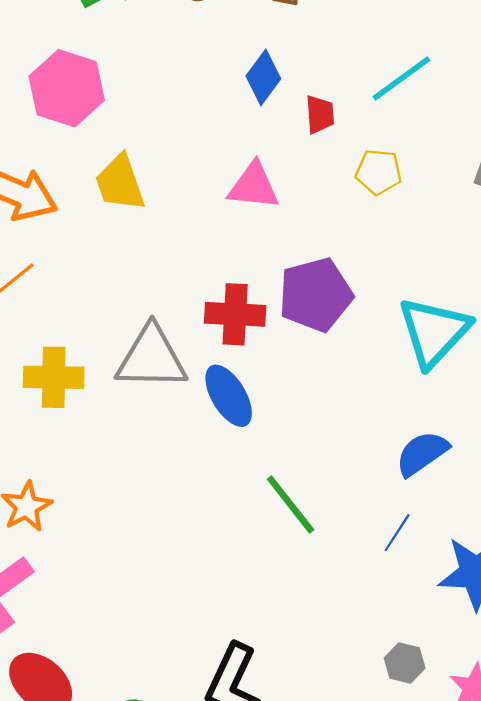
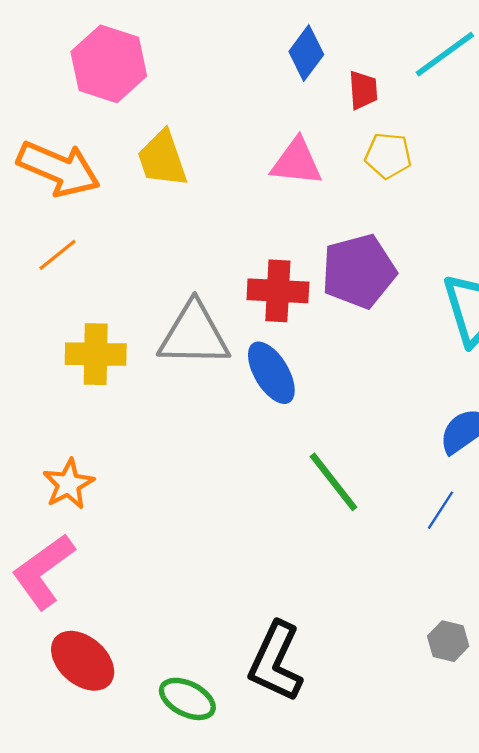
yellow pentagon: (379, 172) -> (388, 156), moved

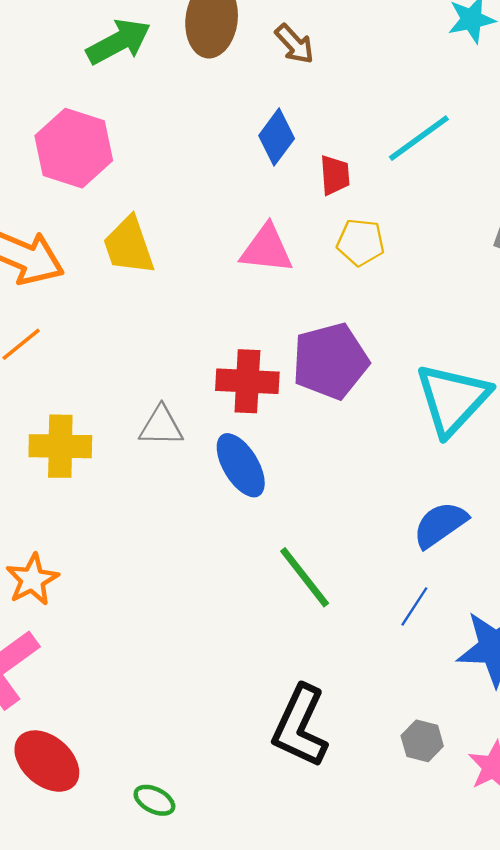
gray triangle: (194, 335) -> (161, 426), size x0.6
black L-shape: (276, 662) -> (300, 726), moved
green ellipse: (187, 699) -> (154, 800), size x0.7

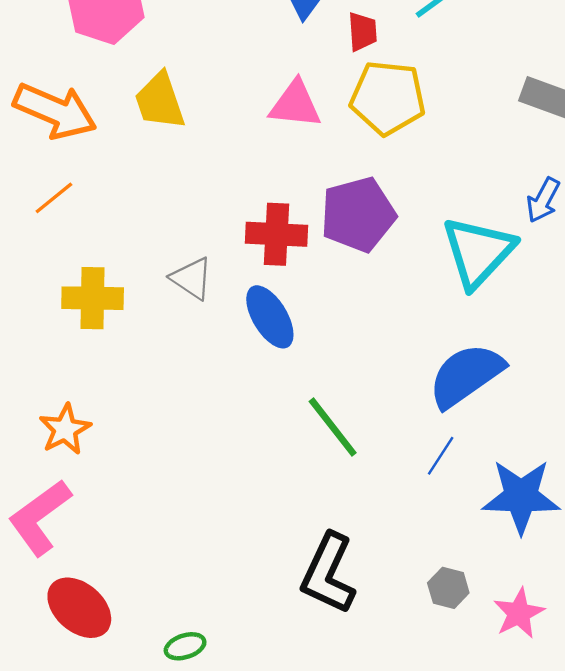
yellow pentagon: (361, 242) -> (388, 98), size x1.6
gray triangle: (161, 426) -> (192, 278), turned 33
blue semicircle: (440, 525) -> (466, 375), size x1.4
green ellipse: (154, 800) -> (185, 646), turned -45

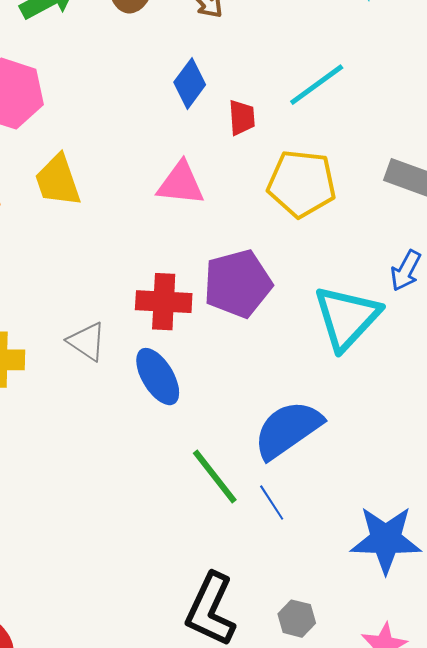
yellow pentagon: (388, 98) -> (302, 184), moved
blue semicircle: (466, 375) -> (288, 430), moved
blue line: (441, 456) -> (272, 503), moved, turned -66
gray hexagon: (448, 588) -> (297, 619), moved

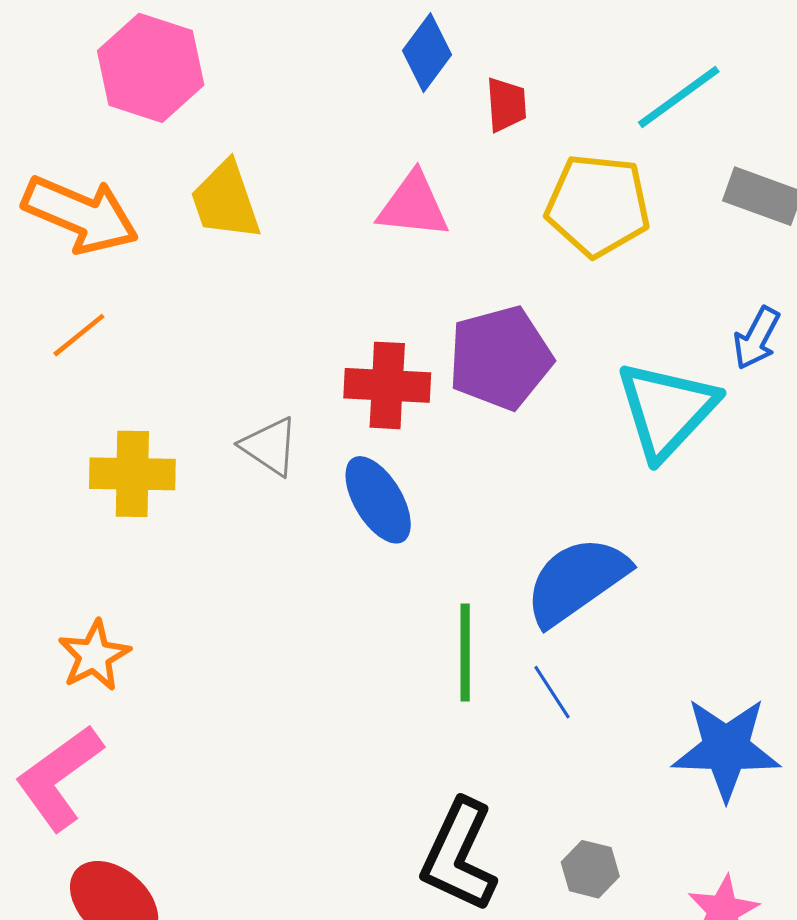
cyan line: (317, 85) -> (679, 97), moved
green line: (215, 477) -> (465, 652), turned 38

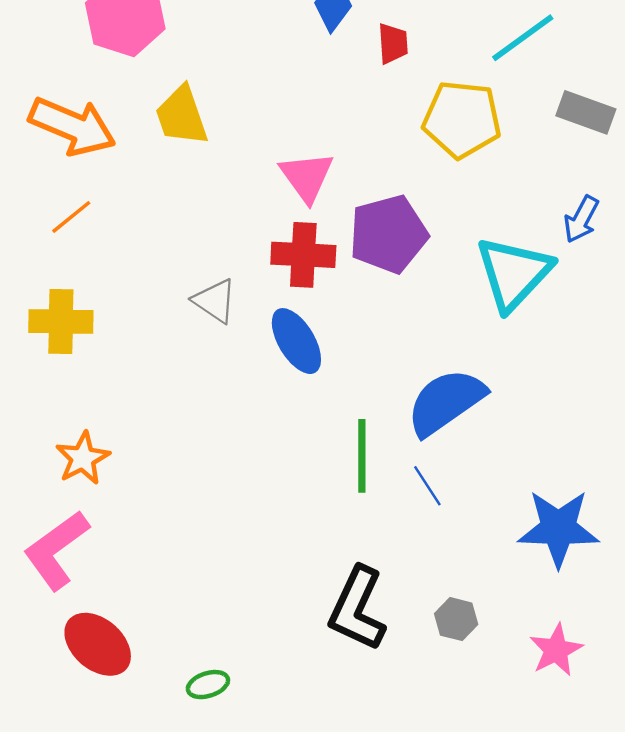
pink triangle: (413, 205) -> (307, 177), moved, turned 48
yellow cross: (132, 474) -> (61, 321), moved

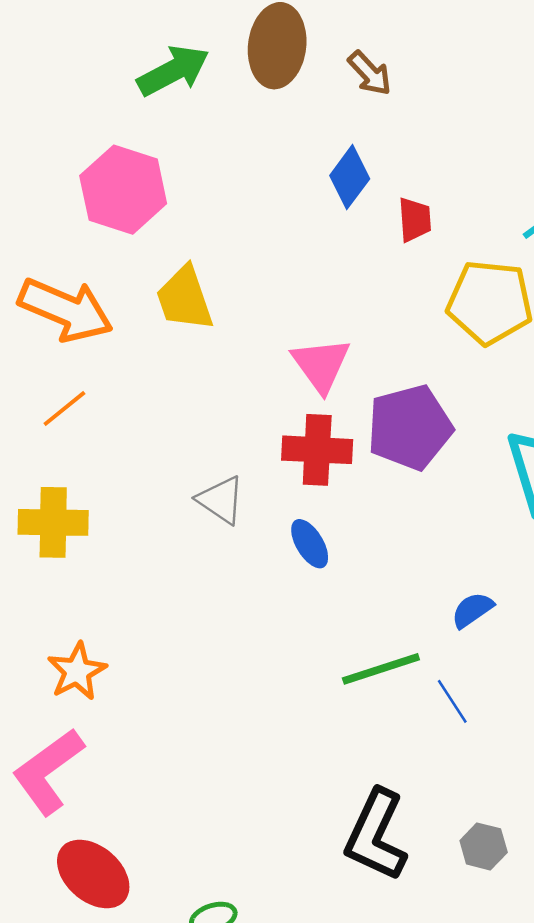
blue ellipse: (296, 341) -> (310, 544), size x0.7
blue semicircle: (446, 402) -> (472, 610), size x0.5
green line: (362, 456) -> (381, 669), turned 72

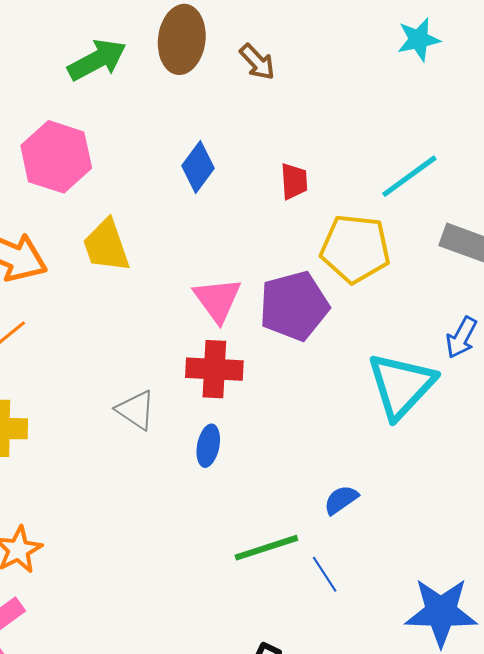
blue diamond: (350, 177) -> (198, 167), moved
purple pentagon: (410, 427) -> (294, 306), moved
blue ellipse: (310, 544) -> (208, 446), turned 42

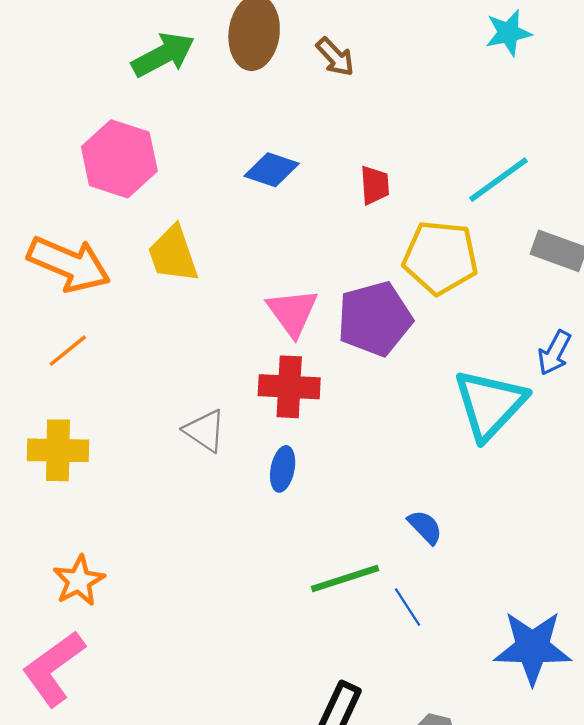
blue diamond: (198, 167) -> (272, 170), turned 72
blue semicircle: (341, 500) -> (425, 527), turned 81

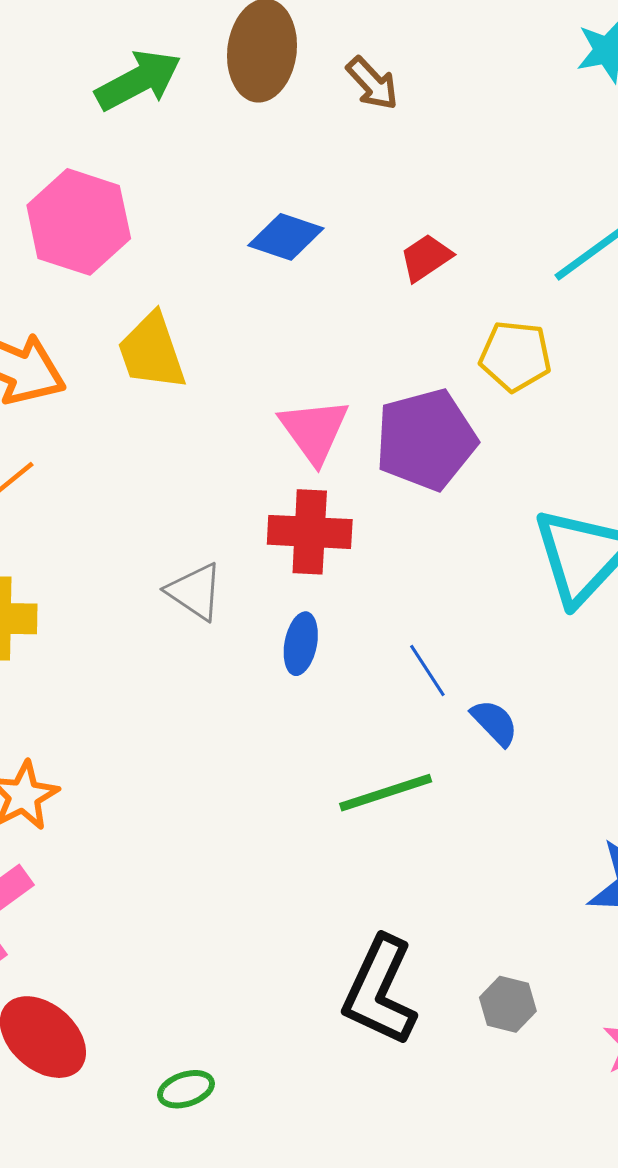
red trapezoid: (375, 185) -> (426, 258), turned -120
yellow pentagon: (440, 257) -> (515, 356), size x0.7
blue line: (408, 607) -> (427, 670), moved

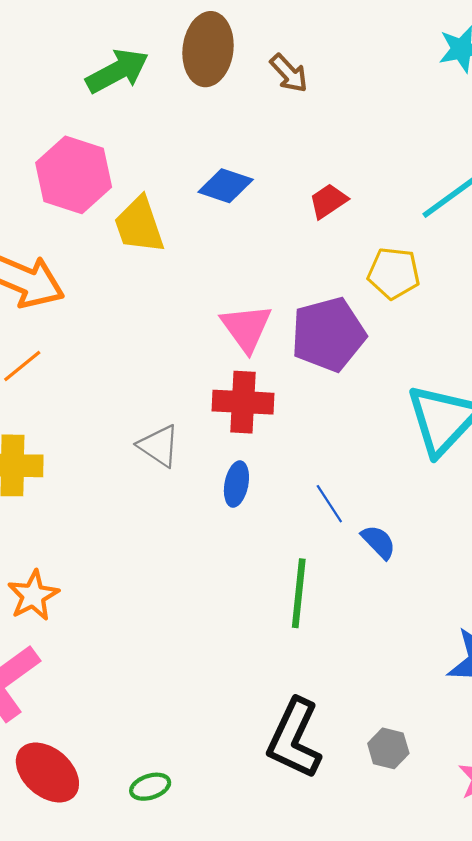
yellow trapezoid: (152, 352) -> (139, 225), moved
green line: (386, 793) -> (299, 593), turned -66
green ellipse: (186, 1089) -> (150, 787), moved

